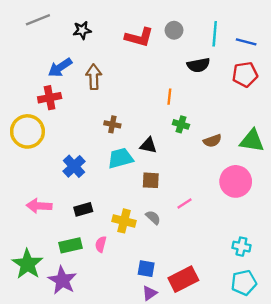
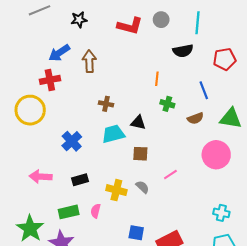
blue line: (246, 42) -> (204, 90), moved, turned 54

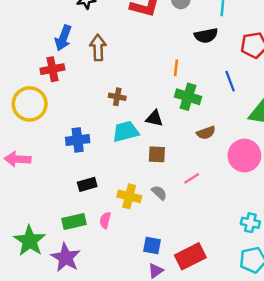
blue arrow: (59, 53) -> (63, 38), turned -35
green cross: (167, 104) -> (188, 97), size x1.5
brown semicircle: (195, 118) -> (206, 133), moved
blue cross: (72, 141) -> (78, 140), turned 36
pink arrow: (41, 177) -> (18, 159), moved

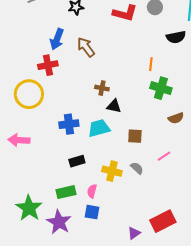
brown arrow: (98, 48) -> (86, 47), turned -35
black triangle: (154, 118) -> (114, 106), moved
cyan trapezoid: (126, 132) -> (99, 128), moved
blue square: (152, 246) -> (92, 212), moved

